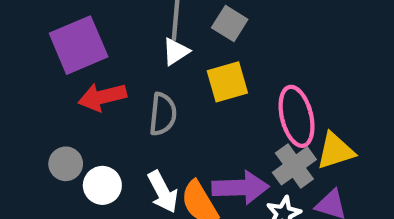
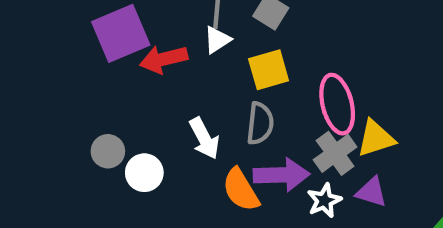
red arrow: (102, 97) -> (164, 59), moved
gray semicircle: (163, 114) -> (260, 123), moved
white arrow: (163, 192) -> (204, 138), moved

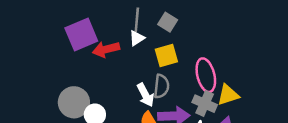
white arrow: (204, 138) -> (145, 95), moved
gray circle: (108, 151) -> (74, 102), size x1.6
gray cross: (335, 153) -> (205, 104), turned -30

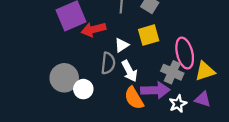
white triangle: (137, 38) -> (122, 45), moved
gray semicircle: (161, 86) -> (108, 63), moved
gray cross: (205, 104) -> (172, 72), moved

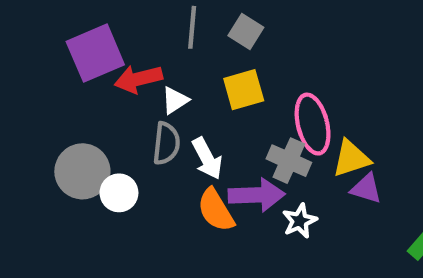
white triangle: (122, 45) -> (175, 100), moved
purple triangle: (203, 99) -> (366, 189), moved

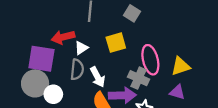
gray square: (246, 32) -> (132, 13), moved
purple square: (95, 53) -> (41, 59), moved, turned 32
yellow triangle: (351, 158) -> (181, 66), moved

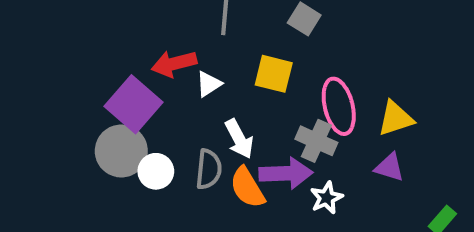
yellow square: (116, 43) -> (274, 74), turned 30
purple square: (41, 59) -> (133, 104), turned 32
gray semicircle: (77, 69) -> (209, 169), moved

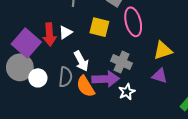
red arrow: (174, 64) -> (50, 35), moved, turned -80
pink ellipse: (339, 106) -> (133, 22), moved

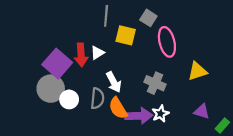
yellow square: (99, 27) -> (126, 35), moved
purple triangle: (160, 76) -> (202, 111), moved
purple arrow: (106, 79) -> (139, 116), moved

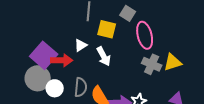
red arrow: (81, 55) -> (62, 60), moved, turned -85
white arrow: (114, 82) -> (104, 56), moved
gray cross: (155, 83) -> (152, 64), moved

